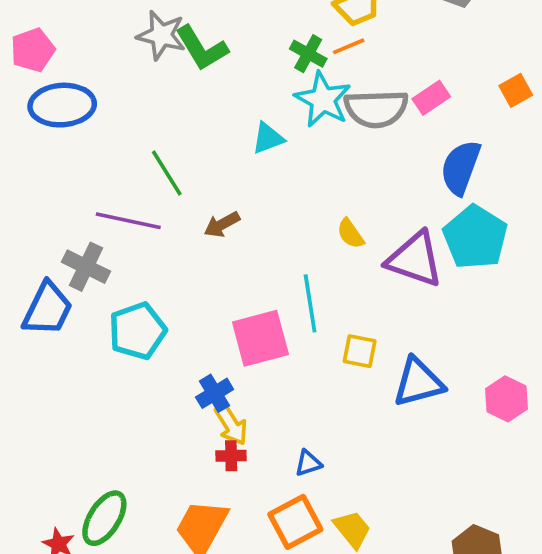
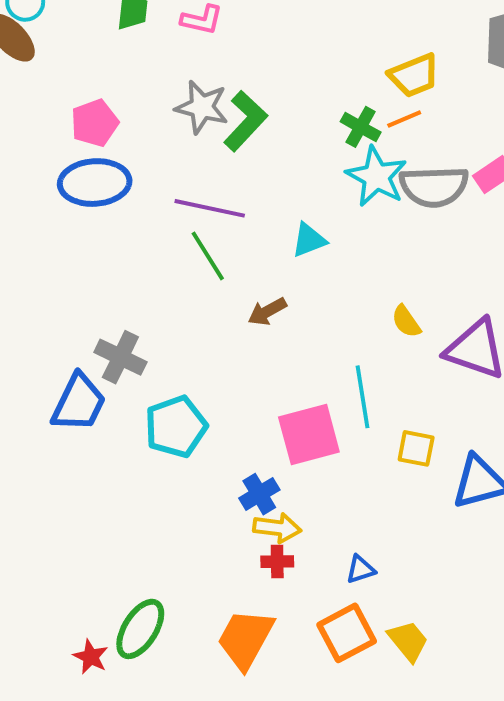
green L-shape: (202, 48) -> (245, 121), turned -106
pink pentagon: (33, 50) -> (95, 123), moved
cyan triangle: (268, 138) -> (309, 240), moved
purple line: (128, 221) -> (210, 208), moved
yellow arrow: (231, 425) -> (277, 528), turned -51

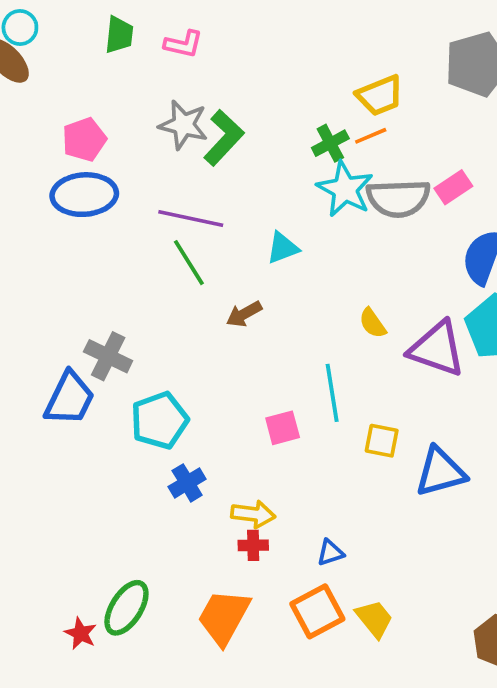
green cross: (361, 127) -> (330, 143), turned 33
pink square: (309, 435) -> (283, 428), size x0.6
blue cross: (259, 494) -> (187, 483), moved

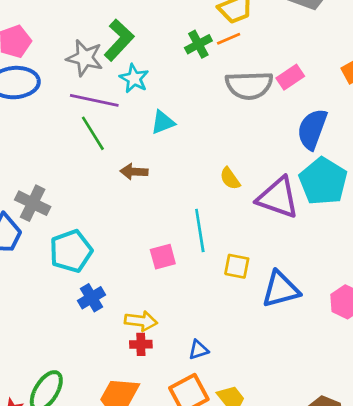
gray star: (183, 125) -> (85, 58), moved
cyan star: (345, 189) -> (134, 78), moved, size x0.7
brown arrow: (244, 314) -> (134, 172), turned 32

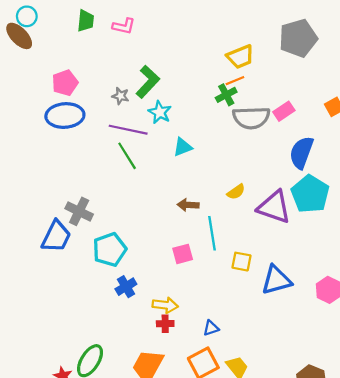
green cross: (198, 44) -> (226, 95), moved
gray star: (85, 58) -> (121, 96), size x0.6
brown arrow: (134, 172) -> (188, 205), moved
yellow semicircle: (230, 178) -> (236, 192), turned -90

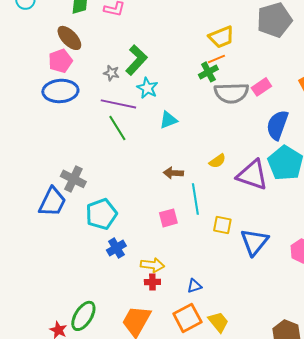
brown ellipse: (19, 36) -> (69, 38), moved
blue triangle: (276, 280) -> (254, 242), turned -36

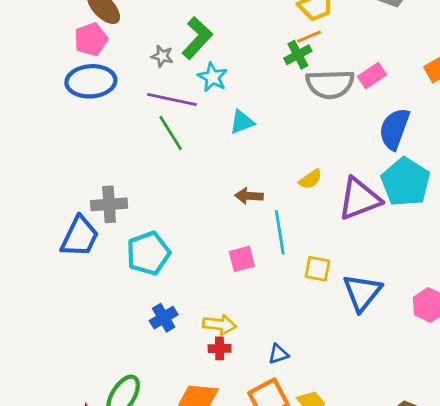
purple triangle: (252, 175) -> (359, 199), turned -40
gray cross: (73, 179) -> (109, 204), turned -30
blue cross: (116, 248) -> (164, 318), moved

